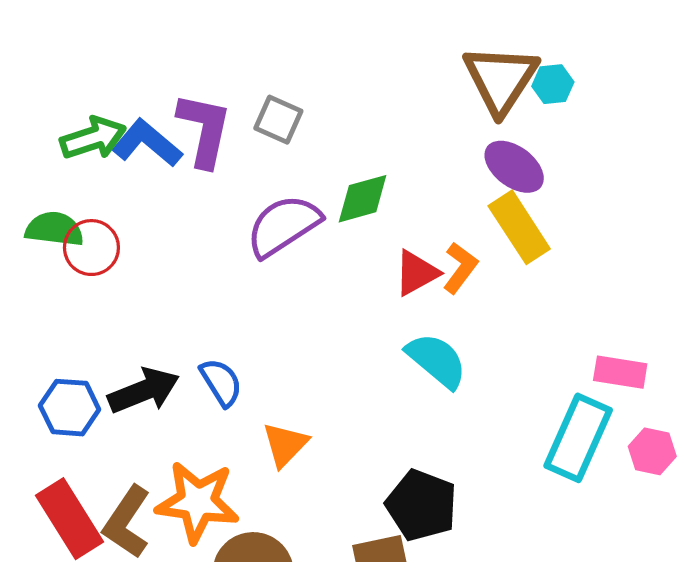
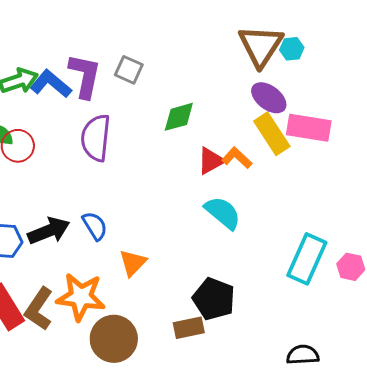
purple semicircle: (283, 226) -> (96, 138), moved, turned -51
orange L-shape: (460, 268) -> (237, 158), turned -84
pink rectangle: (620, 372) -> (309, 128), moved, size x1.4

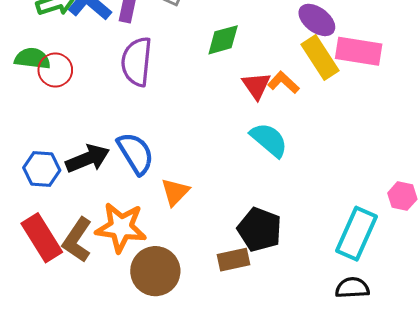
red triangle: (211, 161) -> (256, 86), turned -36
blue semicircle: (95, 226) -> (136, 153), size x1.4
cyan rectangle: (307, 259) -> (356, 234), moved

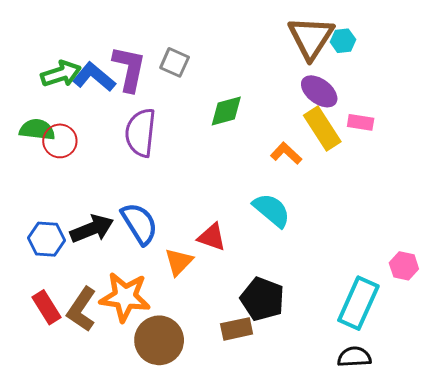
pink rectangle: (359, 51) -> (361, 122), size x0.6
red triangle: (256, 86) -> (212, 237), moved, turned -36
red rectangle: (42, 238) -> (46, 307), size x0.7

